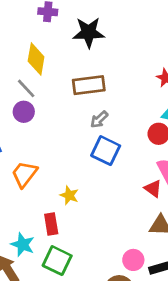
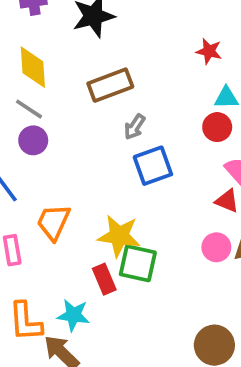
blue square: (106, 151) -> (153, 166), turned -32
yellow star: (69, 195) -> (119, 236), size x1.6
pink circle: (133, 260) -> (216, 247), moved
green square: (57, 261) -> (138, 263), moved

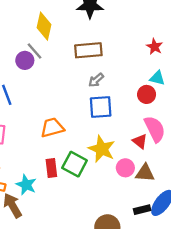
purple circle: (33, 140) -> (25, 60), moved
orange trapezoid: (53, 222) -> (52, 128), moved, turned 35
yellow star: (119, 236) -> (102, 149), moved

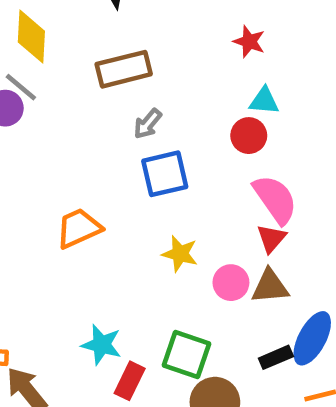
red triangle: (140, 141) -> (271, 238), moved, turned 42
yellow star: (102, 149) -> (180, 254), size x0.7
green square: (75, 164) -> (186, 355), moved
red rectangle: (51, 168) -> (130, 381), moved, turned 42
cyan star: (26, 185) -> (101, 345), moved

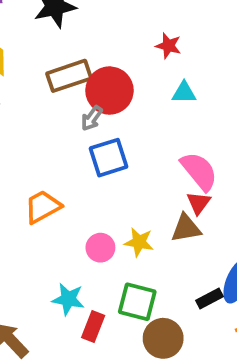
red circle: (249, 136) -> (109, 91), moved, size x1.6
yellow star: (180, 254) -> (139, 242), moved
pink circle: (231, 283) -> (100, 248), moved
brown triangle: (270, 286) -> (186, 228), moved

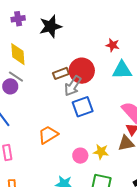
brown rectangle: (69, 76) -> (61, 73), moved, size x0.7
cyan triangle: (184, 93) -> (122, 70), size x1.5
gray arrow: (92, 118) -> (73, 86), size x1.5

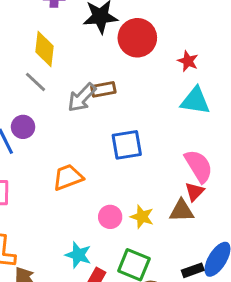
red circle: (82, 71) -> (137, 38), moved
purple circle: (10, 86) -> (23, 127), moved
gray arrow: (73, 86) -> (82, 98), moved

